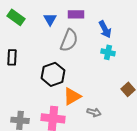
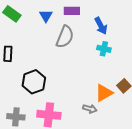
black hexagon: (53, 74) -> (34, 82), moved
orange triangle: (72, 96) -> (104, 93), moved

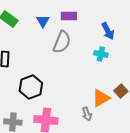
blue arrow: (101, 26) -> (108, 31), moved
gray arrow: (90, 109) -> (87, 114), turned 56

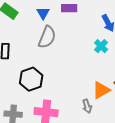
gray semicircle: (62, 42) -> (47, 37), moved
cyan cross: (101, 54) -> (101, 46), turned 32

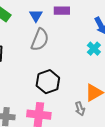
black hexagon: (31, 79) -> (48, 82), moved

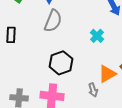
cyan cross: (94, 49) -> (97, 36), moved

